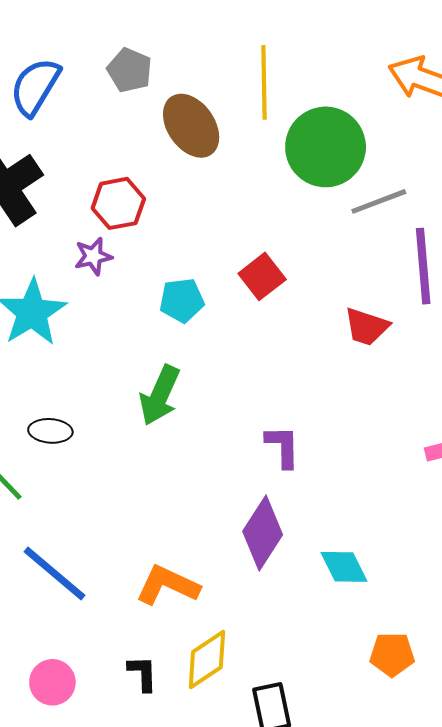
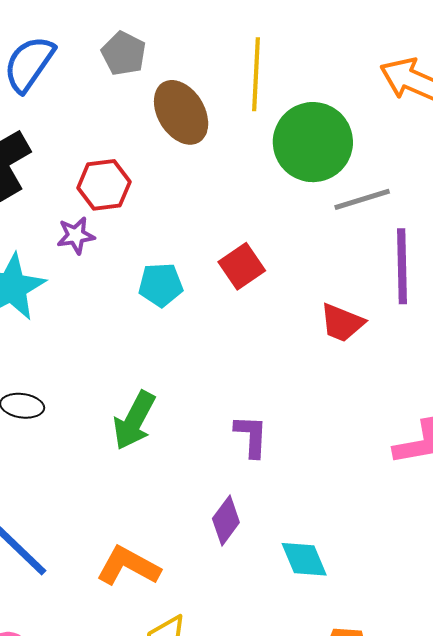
green arrow: (160, 395) -> (134, 420), moved
purple diamond: (263, 533) -> (226, 521), size x0.7

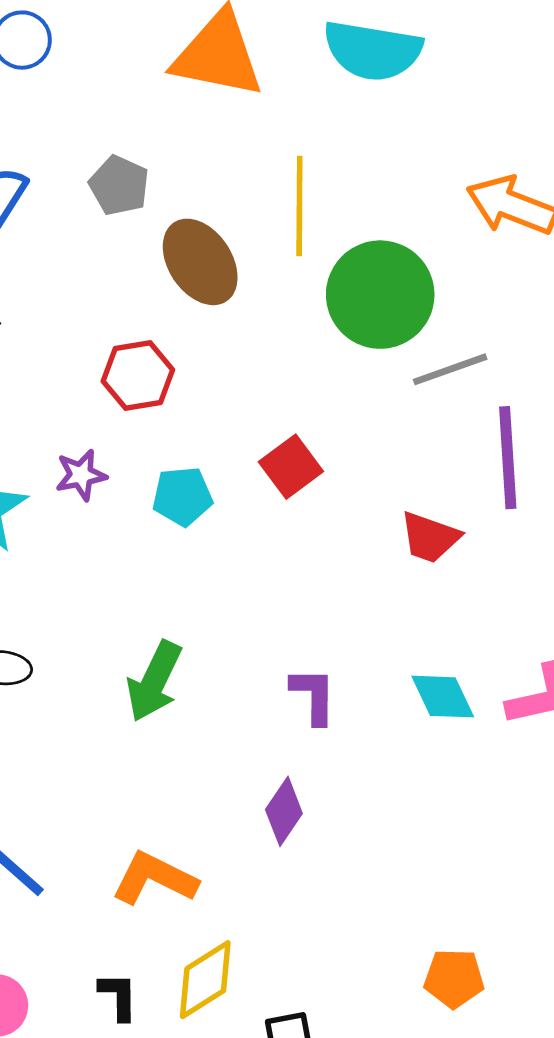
red hexagon: (104, 185) -> (138, 376), moved
purple star: (76, 235) -> (81, 475), moved
cyan diamond: (304, 559) -> (443, 697), moved

